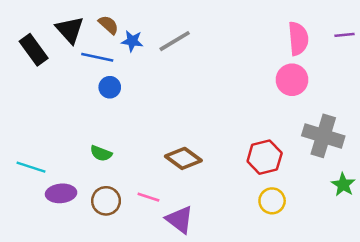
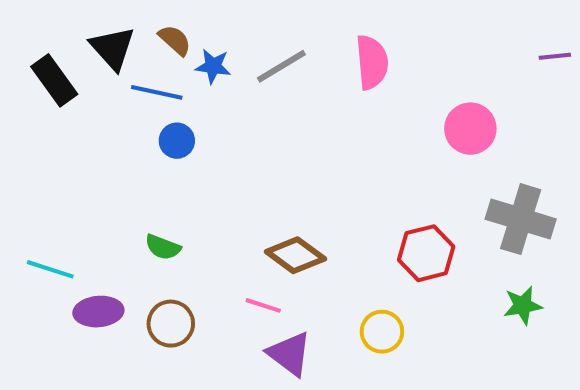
pink semicircle: (298, 39) -> (372, 62), moved
green star: (343, 185) -> (523, 305), moved, turned 30
pink line: (148, 197) -> (263, 305), moved
yellow circle: (272, 201) -> (382, 332), moved

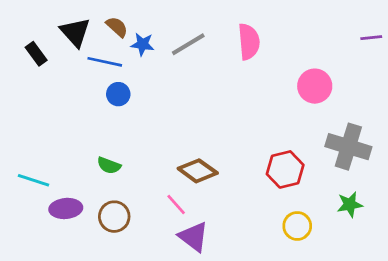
black rectangle: (54, 80) -> (36, 54), size x0.7
pink line: (263, 305) -> (176, 204), turned 30
yellow circle: (382, 332) -> (297, 226), moved

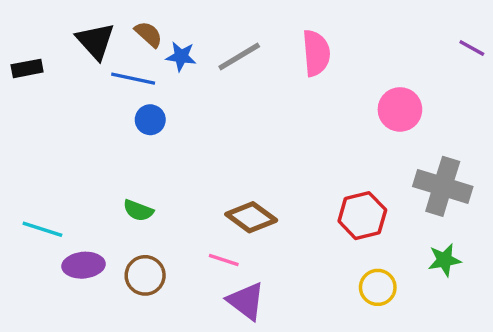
purple line: (371, 38) -> (472, 48), turned 35
black rectangle: (36, 54) -> (27, 68), moved, turned -65
pink line: (176, 204) -> (224, 260), turned -30

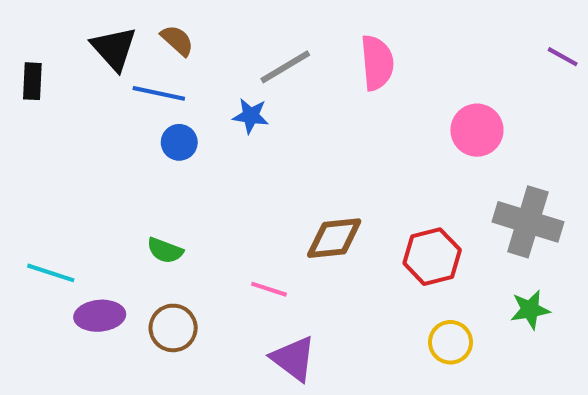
blue star: (181, 56) -> (251, 116), moved
black rectangle: (27, 68) -> (32, 81), turned -76
brown diamond: (251, 217) -> (334, 238), moved, turned -42
pink line: (224, 260) -> (269, 289), moved

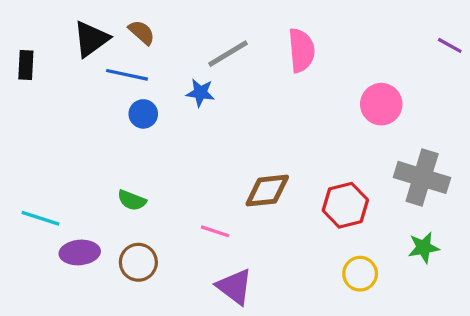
black triangle: (114, 49) -> (91, 39), turned 36

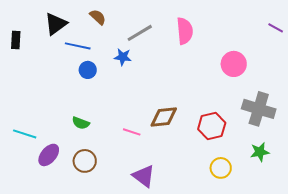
brown semicircle: (142, 32) -> (98, 17), moved
pink line: (215, 231) -> (132, 132), moved
purple ellipse: (80, 252) -> (49, 155), turned -45

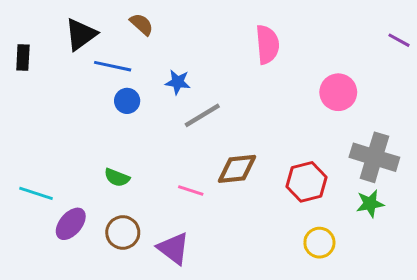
gray line: (140, 33) -> (202, 115), moved
green star: (260, 152) -> (370, 204), moved
purple triangle: (144, 176) -> (173, 248), moved

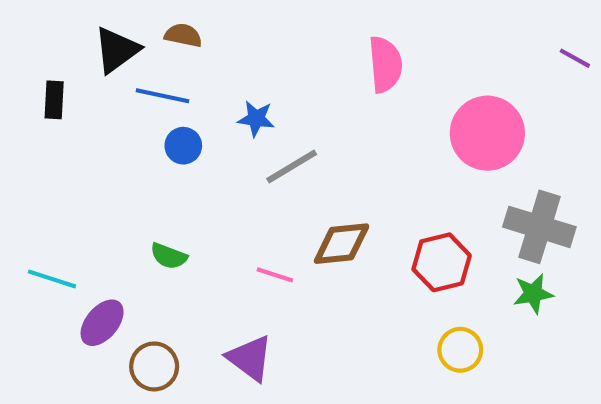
brown semicircle: (142, 24) -> (183, 35), moved, turned -30
black rectangle: (23, 58) -> (54, 100), moved
pink circle: (338, 92) -> (487, 133), size x1.4
brown circle: (123, 232) -> (154, 366), moved

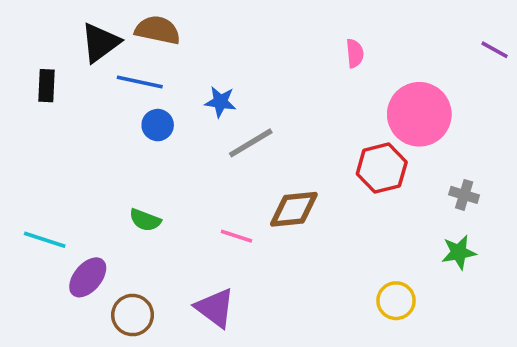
brown semicircle: (183, 35) -> (158, 30), size x1.4
pink semicircle: (385, 64) -> (355, 53), moved, size x0.6
gray cross: (539, 227) -> (464, 195), size x0.5
red hexagon: (442, 262) -> (382, 168), moved

